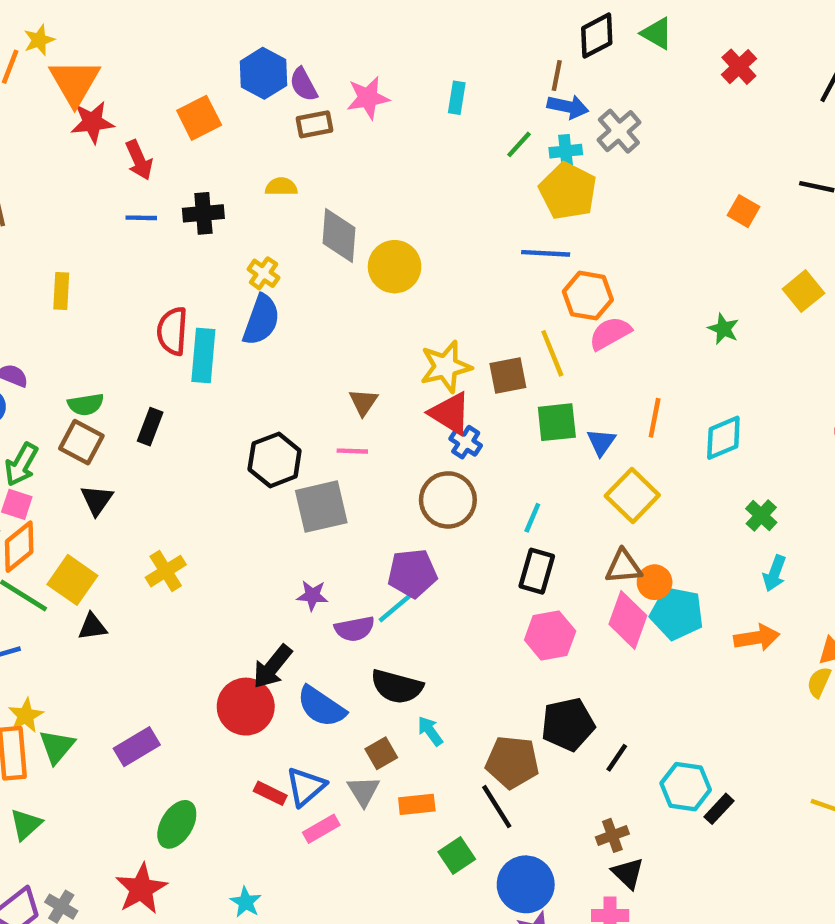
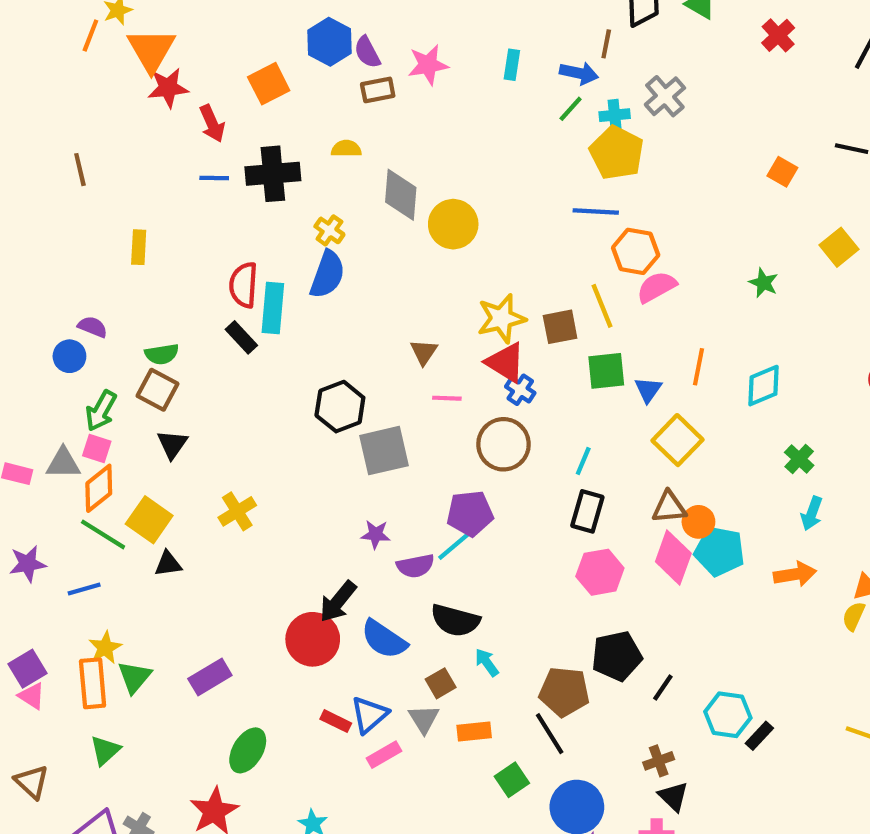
blue arrow: (568, 107) -> (579, 73), moved
black cross: (203, 213) -> (273, 174), size x1.4
black rectangle: (150, 427) -> (241, 337), moved, turned -64
pink line: (352, 451) -> (447, 398), moved

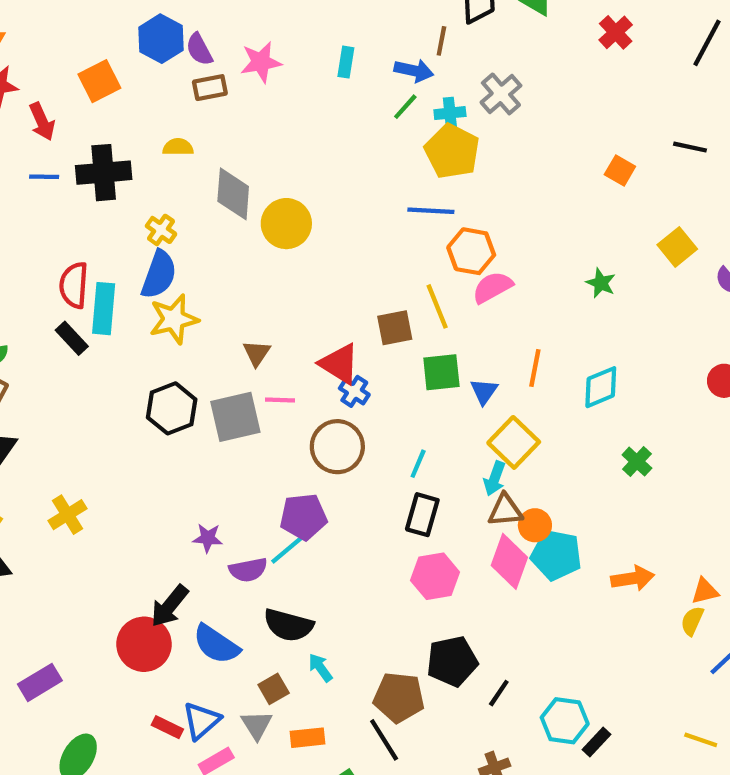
yellow star: (501, 318) -> (174, 319), moved
gray square: (384, 451) -> (235, 417), moved
cyan arrow: (812, 513) -> (495, 479), moved

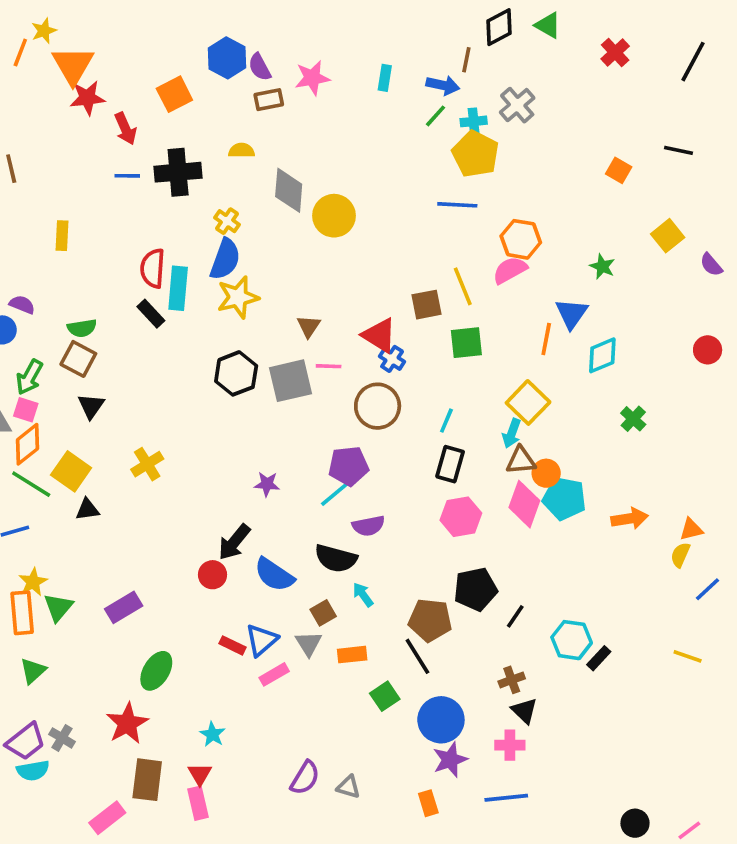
orange hexagon: (471, 251) -> (521, 239), moved
blue triangle: (484, 391) -> (572, 314), moved, size x1.4
purple semicircle: (248, 570) -> (368, 526), moved
red circle: (144, 644) -> (213, 575), size x0.6

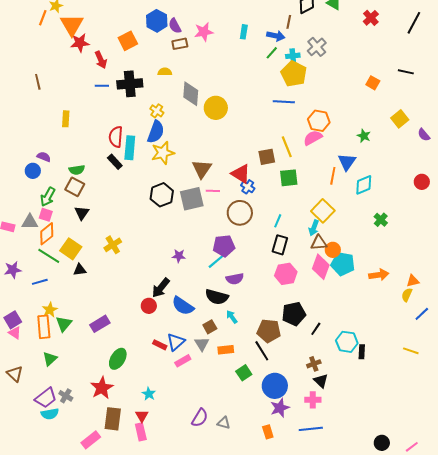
brown triangle: (309, 326) -> (202, 169), size x1.5
black rectangle: (599, 658) -> (362, 352), turned -40

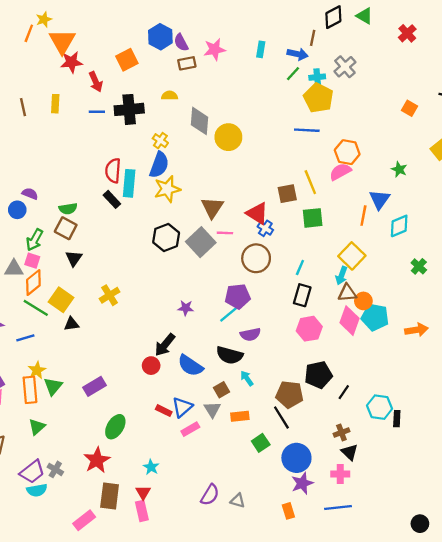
yellow rectangle: (66, 119) -> (55, 104), moved
gray square: (192, 199) -> (201, 242), turned -30

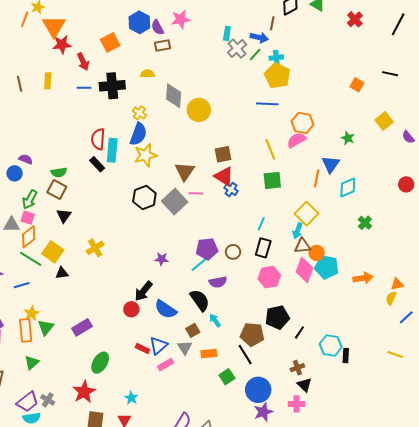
pink star: (215, 49) -> (181, 19), moved
gray cross: (345, 67) -> (237, 49), moved
brown square: (287, 194) -> (223, 154), moved
brown circle: (256, 258) -> (233, 252), moved, size x0.6
black semicircle: (230, 355) -> (200, 300), turned -140

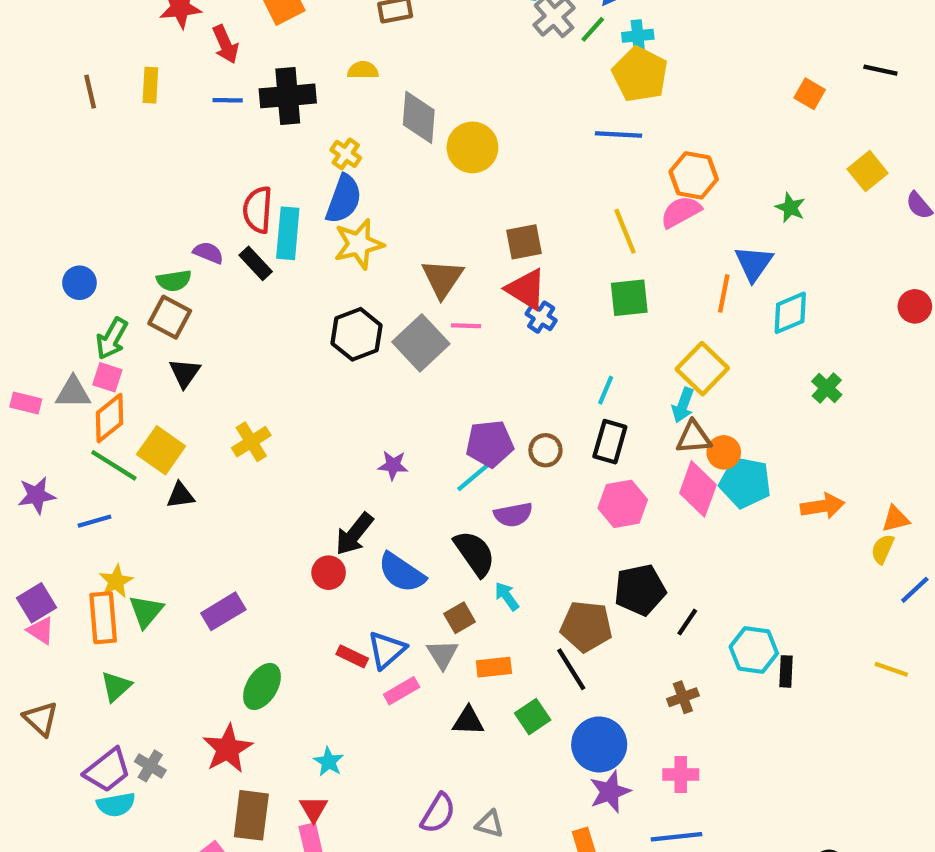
purple semicircle: (26, 159) -> (208, 253), moved
black triangle: (305, 385) -> (468, 721), moved, turned -42

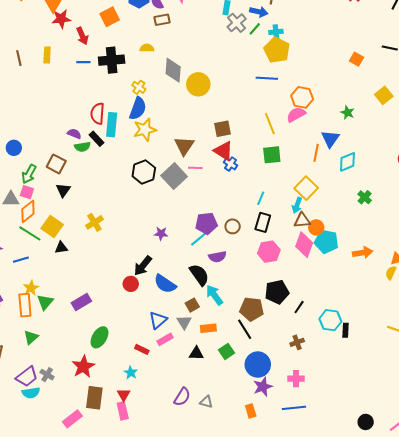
green semicircle: (174, 281) -> (82, 147), moved
cyan arrow: (507, 596) -> (214, 295), size x1.5
red rectangle: (352, 656) -> (142, 349), moved

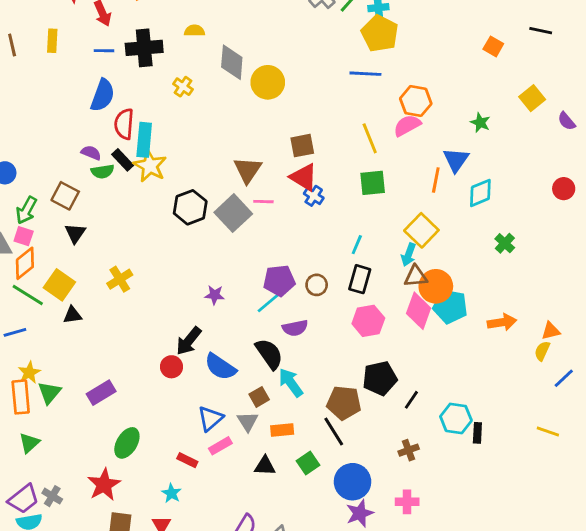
blue semicircle: (138, 108) -> (103, 95), moved
yellow star: (145, 130) -> (150, 166), moved, turned -30
orange circle: (316, 227) -> (436, 286), size x1.5

